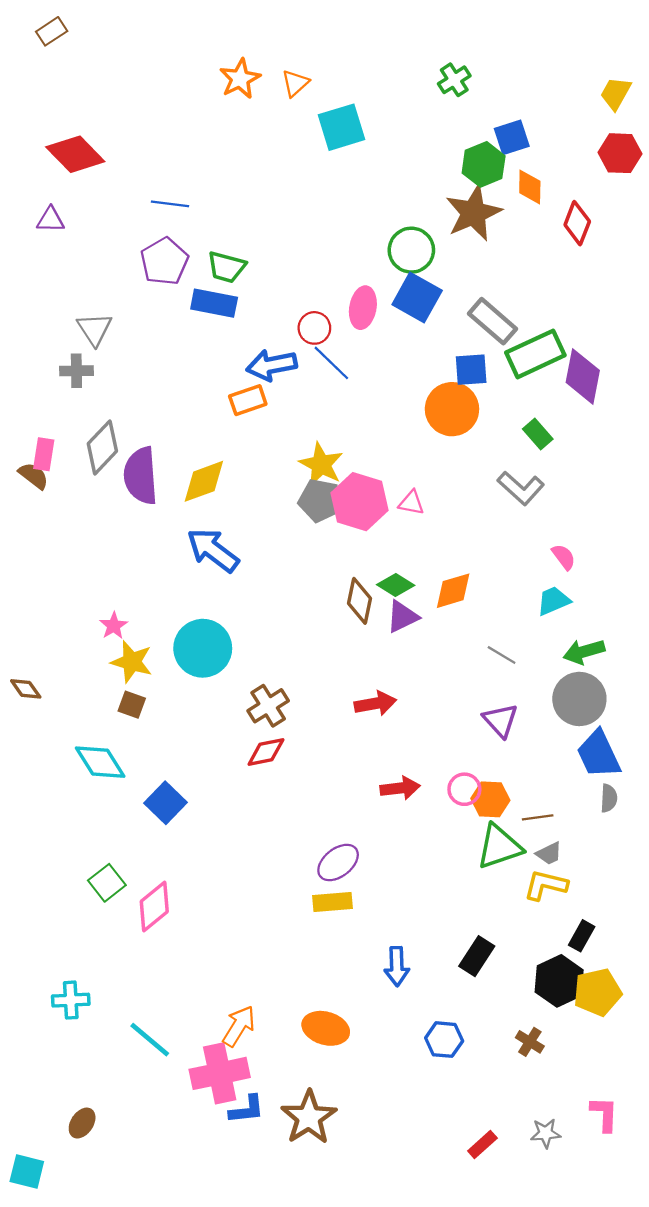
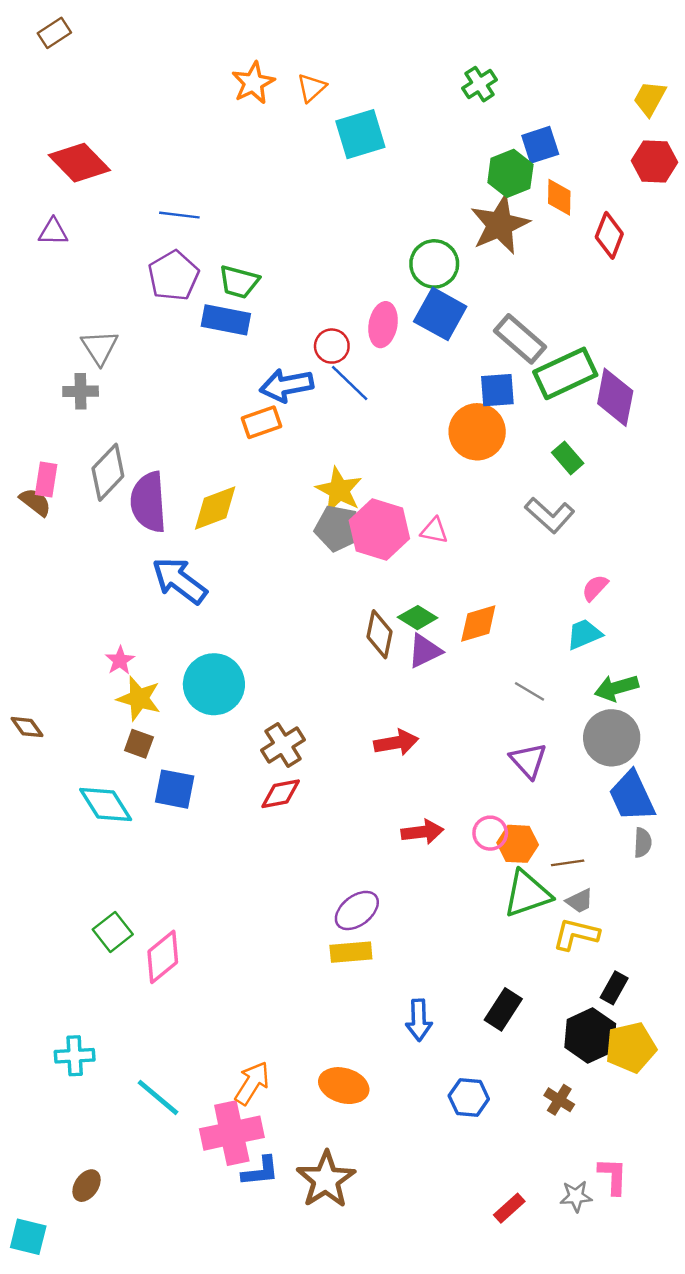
blue arrow: (213, 550) -> (179, 581), moved
pink semicircle: (564, 557) -> (595, 588), turned -100
blue square: (166, 803) -> (175, 789), moved, turned -33
pink L-shape: (604, 1114) -> (613, 1176), moved

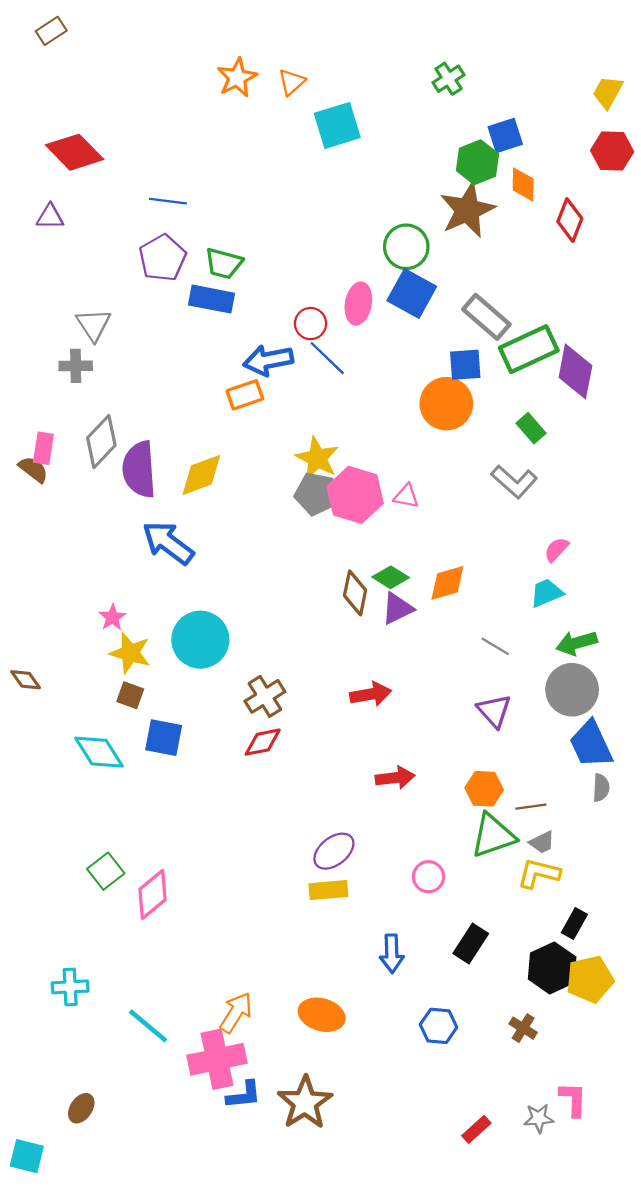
pink circle: (490, 833) -> (429, 877), moved

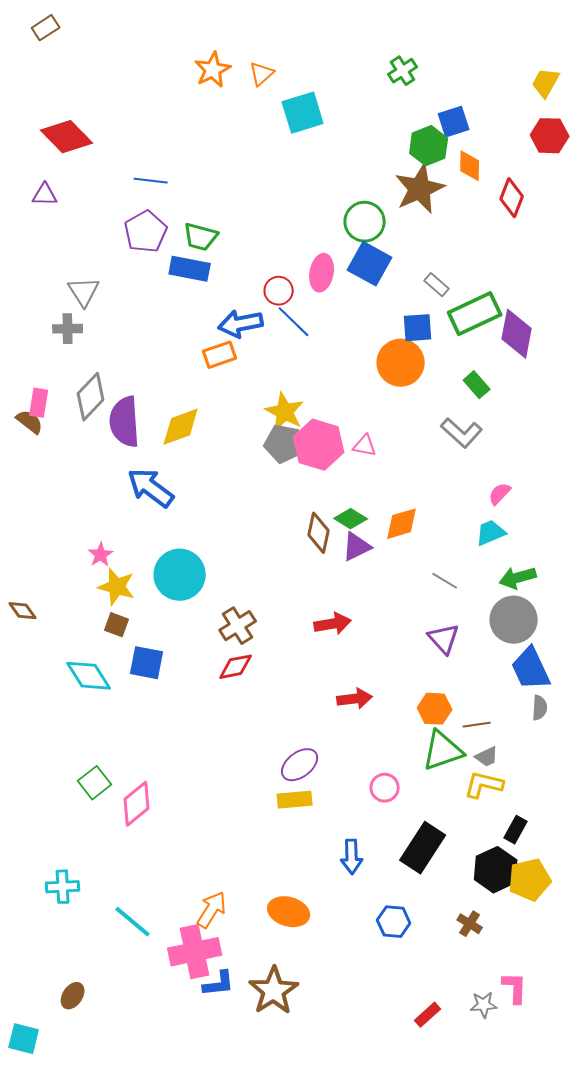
gray rectangle: (486, 317) -> (437, 285), size x0.6
black rectangle: (471, 944) -> (423, 848), size x1.4

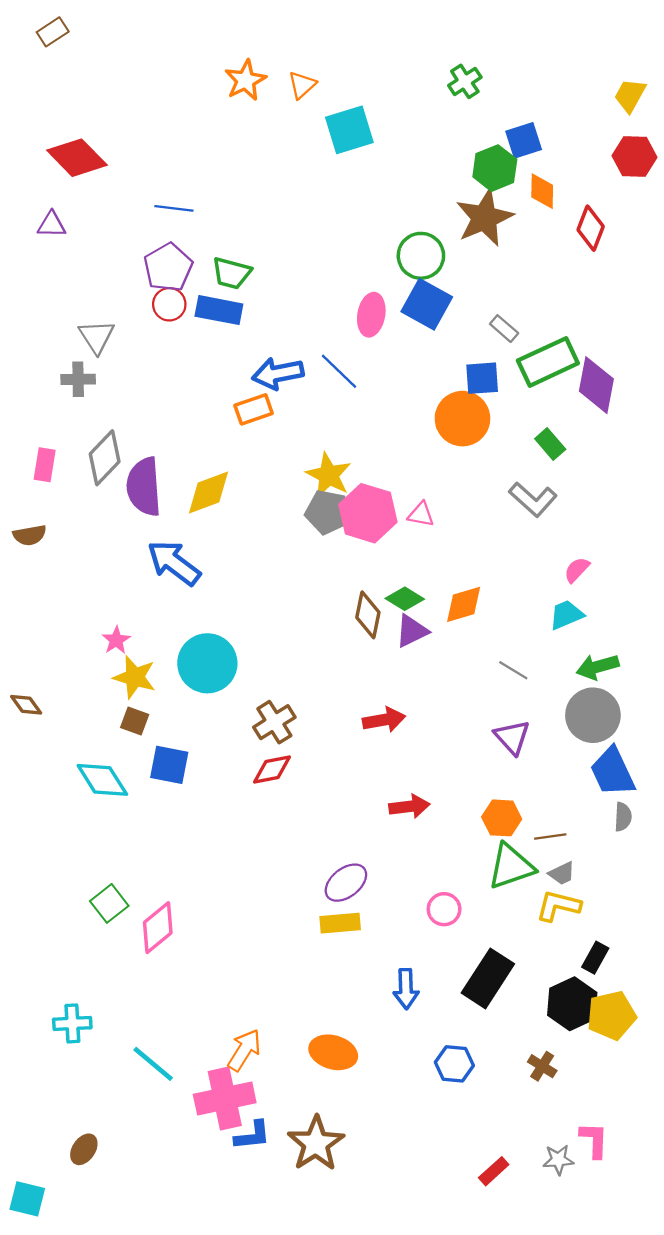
red circle: (279, 291) -> (169, 304), moved
brown semicircle: (30, 422) -> (30, 535), moved, turned 132

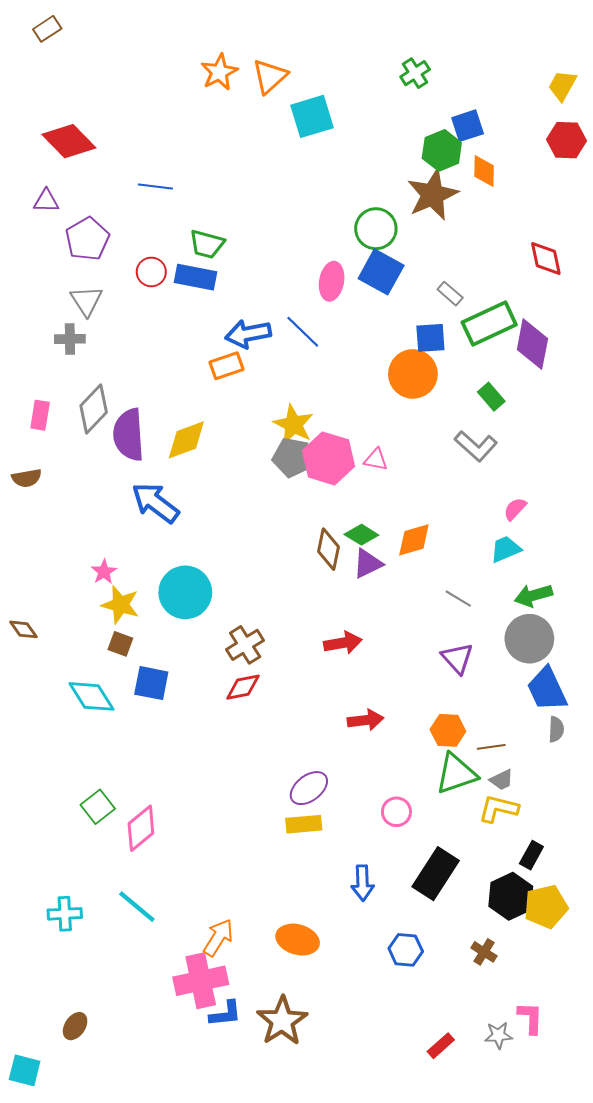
orange triangle: (302, 85) -> (270, 76), size x1.4
red diamond: (591, 228) -> (546, 259), moved, turned -33
purple pentagon: (168, 267) -> (87, 239), moved
cyan line: (153, 1064) -> (137, 907), moved

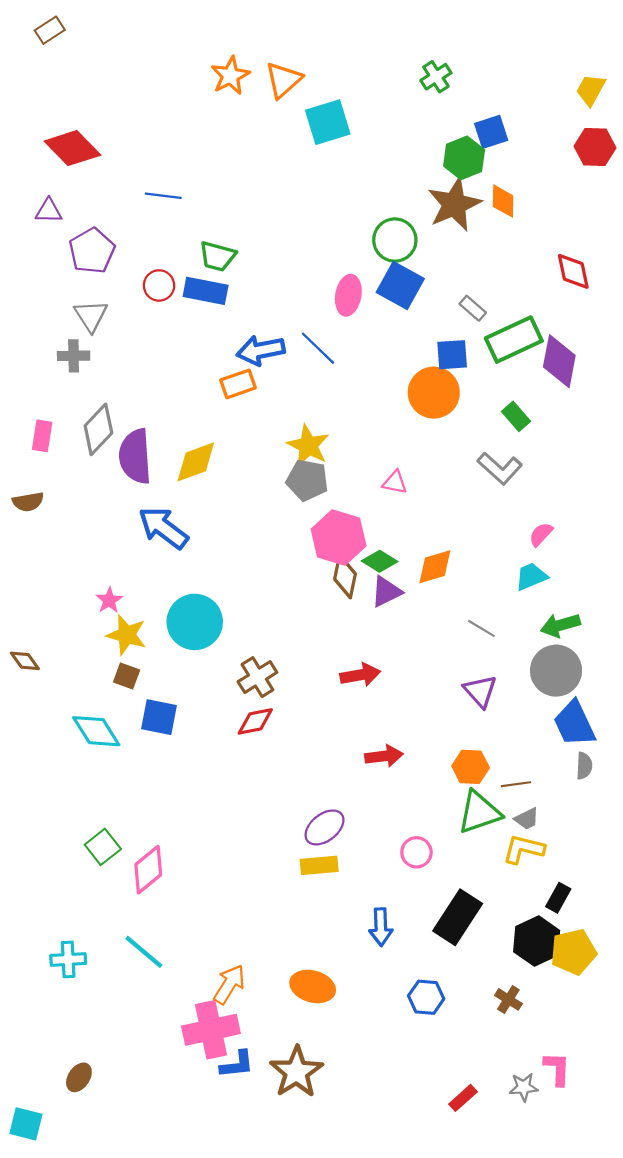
orange diamond: (484, 171) -> (503, 201), moved
pink hexagon: (328, 458) -> (339, 538), moved

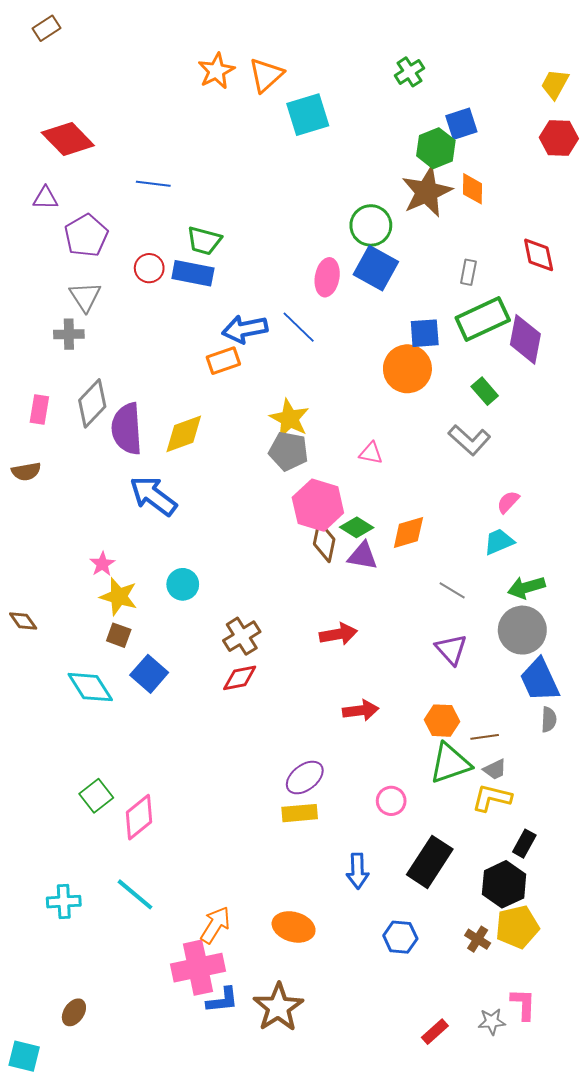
gray rectangle: (473, 308) -> (468, 272), moved, turned 60
purple triangle: (386, 592) -> (363, 556), turned 36
cyan circle: (195, 622) -> (183, 584), size x0.6
blue square: (159, 717) -> (149, 674), turned 30
yellow pentagon: (573, 952) -> (517, 927), moved

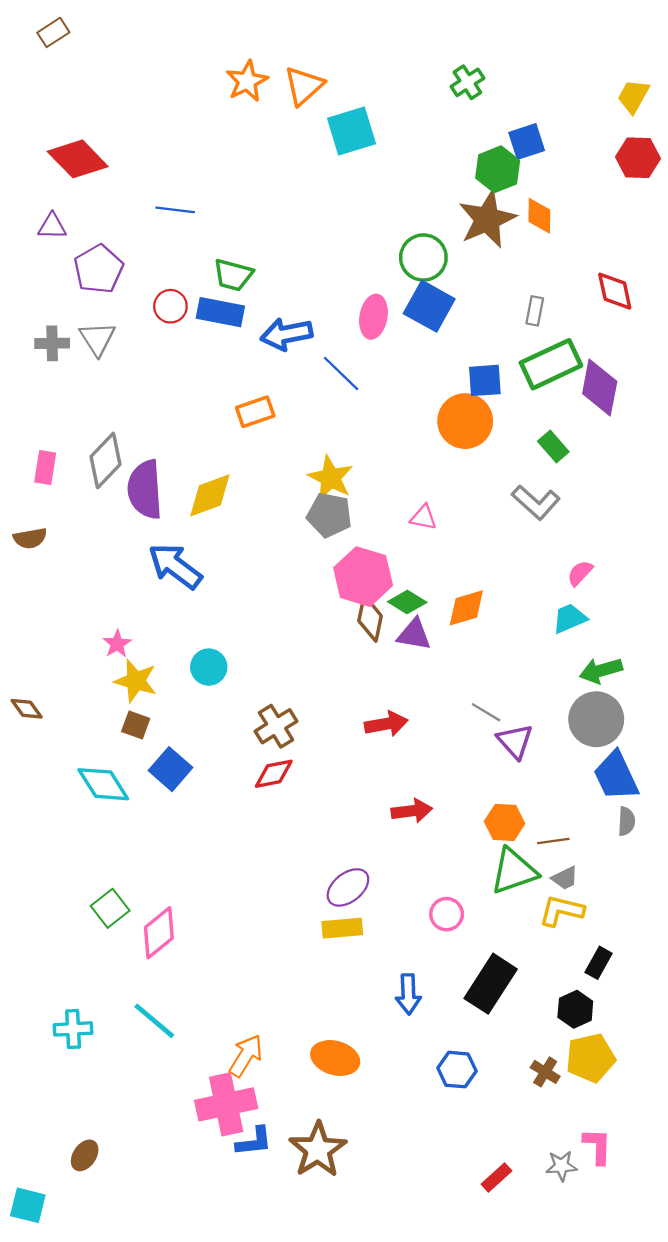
blue arrow: (245, 329) -> (286, 334), moved
gray cross: (69, 334) -> (52, 343), moved
gray line: (452, 590) -> (486, 712), moved
black hexagon: (504, 884) -> (575, 1009), size x0.7

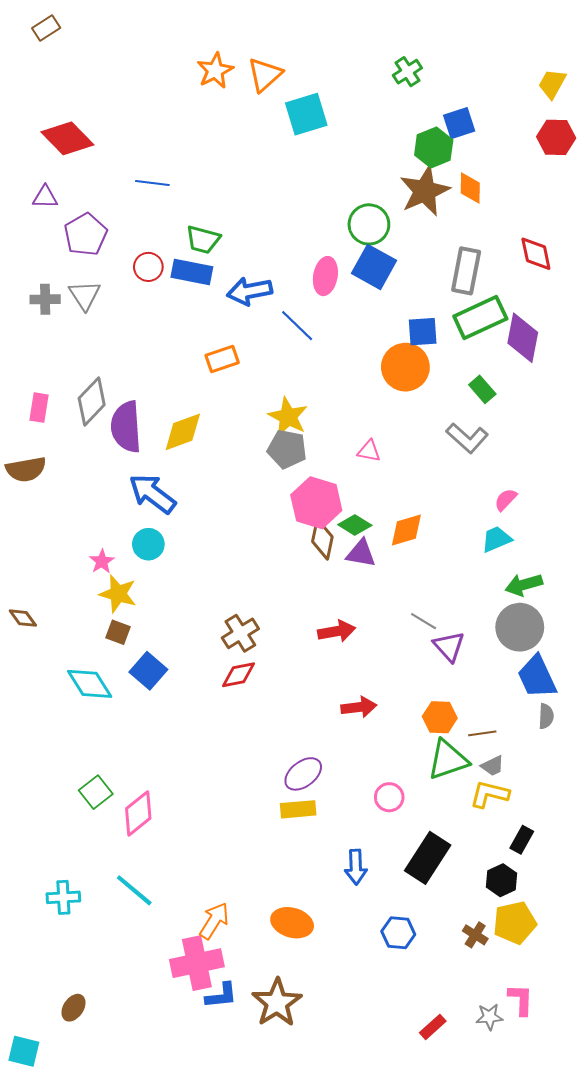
gray rectangle: (535, 311) -> (466, 271), size x1.8
brown semicircle: (30, 538) -> (26, 469), size x1.4
cyan circle: (209, 667) -> (148, 544), moved

